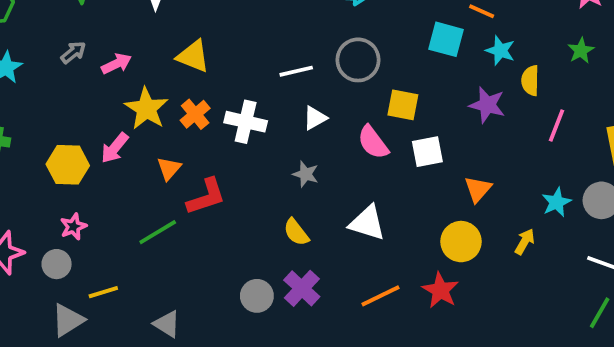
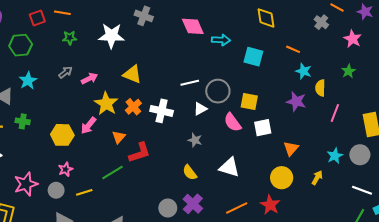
cyan square: (446, 39) -> (253, 57), moved
gray circle: (358, 60) -> (218, 91), moved
yellow line: (103, 292) -> (84, 192), moved

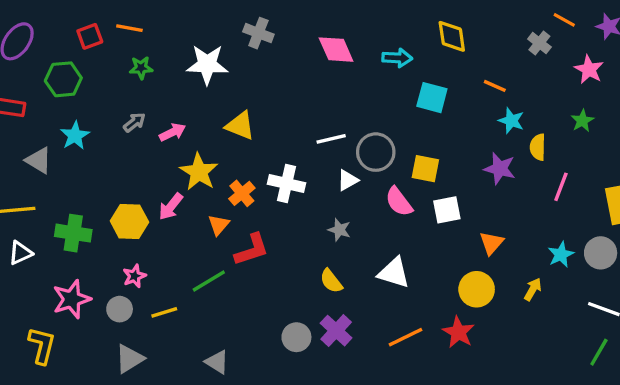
cyan arrow: (221, 40) -> (397, 58), moved
orange cross: (133, 107) -> (242, 193), moved
green cross: (23, 121) -> (73, 233), moved, size x1.5

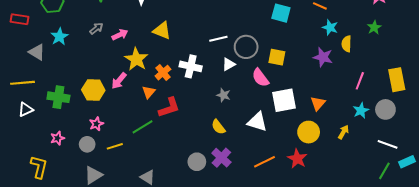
pink line: (561, 187) -> (360, 81), moved
white square: (447, 210) -> (284, 100), moved, size x1.4
pink star: (72, 299) -> (57, 138), size x0.6

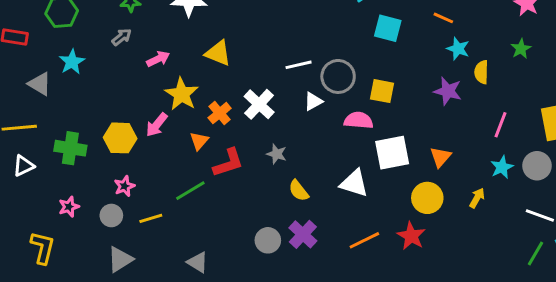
gray arrow: (96, 28) -> (122, 37), moved
white cross: (191, 66) -> (259, 104), turned 30
pink semicircle: (260, 78) -> (359, 120), turned 132
gray star: (223, 95) -> (277, 154), moved

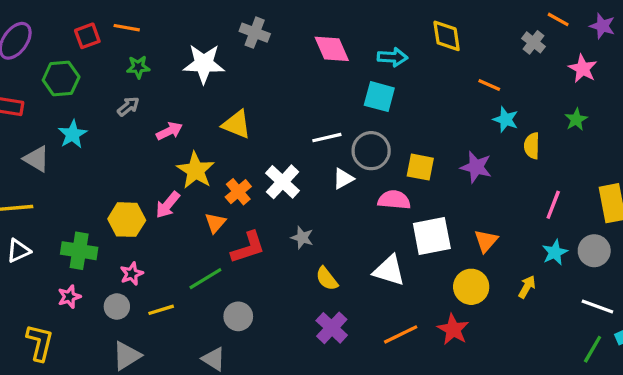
cyan square: (388, 28) -> (379, 97), moved
purple star: (448, 91) -> (476, 167), moved
green cross: (70, 148) -> (79, 251), moved
gray circle: (268, 240) -> (238, 316), moved

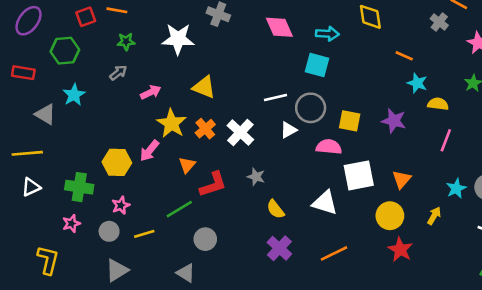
yellow semicircle: (532, 146) -> (438, 104), turned 96
orange cross: (238, 192) -> (205, 129), moved
pink line: (553, 205) -> (446, 140), moved
red star: (453, 329) -> (400, 250), moved

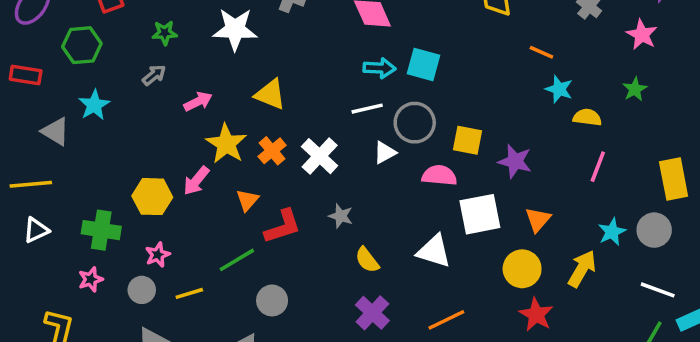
cyan arrow: (327, 34) -> (379, 68), moved
purple star: (394, 121) -> (515, 161), moved
yellow arrow: (434, 216) -> (582, 269), size x1.5

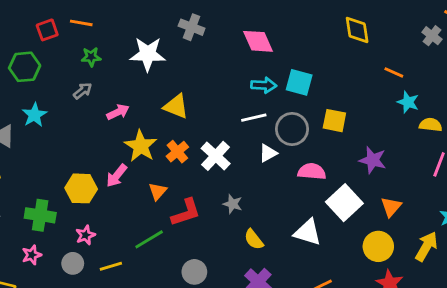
yellow square: (468, 140) -> (334, 121), moved
white square: (480, 214) -> (344, 203), turned -32
gray circle: (272, 300) -> (194, 272), moved

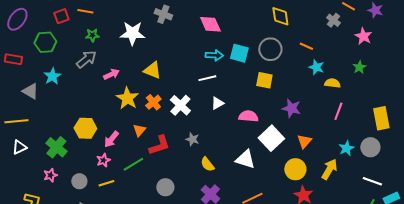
gray arrow: (83, 91) -> (86, 59), size x1.5
gray circle: (292, 129) -> (270, 49), moved
pink arrow: (117, 176) -> (111, 139), moved
green cross: (40, 215) -> (56, 147), turned 30
pink star: (85, 235) -> (103, 160), moved

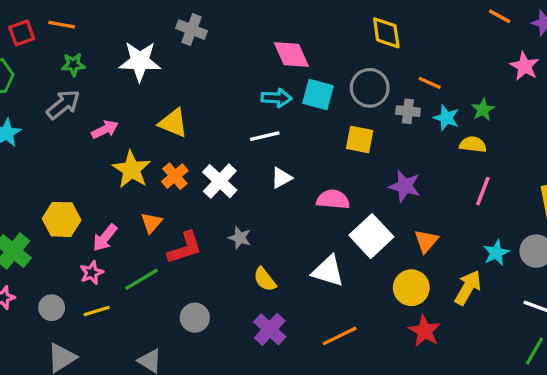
gray cross: (333, 20) -> (408, 111), moved, turned -32
pink diamond: (210, 24) -> (291, 55), moved
green star: (359, 67) -> (483, 110), moved

